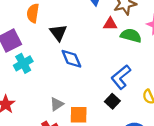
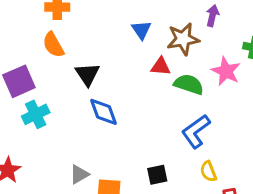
orange semicircle: (33, 13) -> (53, 45), turned -42
blue L-shape: (121, 77) -> (196, 131), moved
black square: (112, 101) -> (157, 175), turned 32

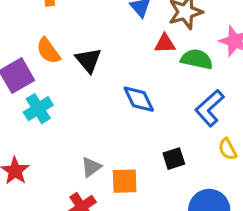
orange semicircle: (53, 45) -> (48, 51), moved
blue diamond: (103, 112) -> (139, 99), moved

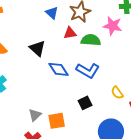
black triangle: (88, 60) -> (37, 48), moved
blue L-shape: (210, 108) -> (88, 70), moved, turned -100

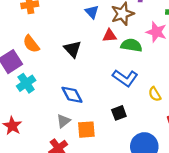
blue diamond: (59, 69) -> (72, 95), moved
yellow semicircle: (117, 93) -> (155, 94), moved

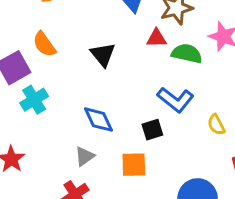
black square: (119, 113) -> (152, 130), moved
orange square: (86, 130) -> (134, 165), moved

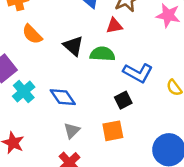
orange semicircle: (44, 44) -> (32, 34), moved
green semicircle: (187, 54) -> (102, 54), moved
blue diamond: (98, 120) -> (63, 97), moved

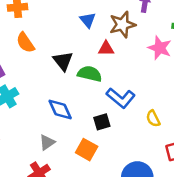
blue diamond: (63, 97) -> (60, 109), moved
orange square: (113, 131) -> (87, 150), turned 30

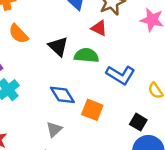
red triangle: (106, 49) -> (99, 28), turned 35
black square: (102, 122) -> (138, 122), moved, turned -35
orange square: (87, 150) -> (92, 110), moved

